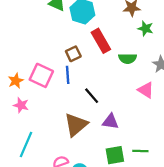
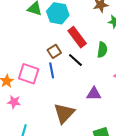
green semicircle: (127, 58) -> (102, 50), turned -77
black line: (92, 96) -> (75, 60), moved
purple triangle: (110, 122) -> (94, 94), moved

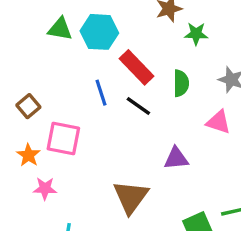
brown square: (54, 51) -> (28, 106), moved
blue line: (52, 70) -> (101, 93), moved

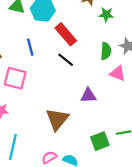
green semicircle: (181, 83) -> (106, 51), moved
blue line: (101, 93) -> (30, 47), moved

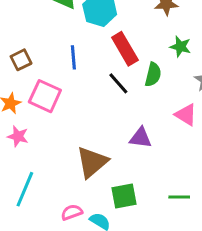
green star: (106, 14) -> (180, 47), moved
green semicircle: (106, 51) -> (153, 75), moved
green square: (100, 141) -> (124, 196), moved

